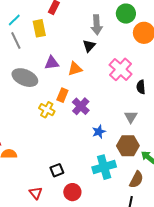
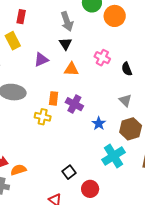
purple triangle: (52, 63) -> (41, 60), moved
orange triangle: (75, 69) -> (71, 69), moved, turned 35
pink cross: (121, 69) -> (102, 58), size x0.7

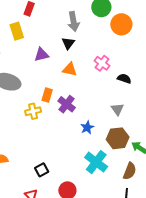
black semicircle: (127, 69) -> (124, 79), turned 120
yellow cross: (43, 117) -> (33, 111), turned -35
cyan cross: (114, 156) -> (96, 162), turned -30
black square: (69, 172) -> (42, 170), moved

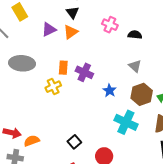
orange triangle: (70, 69) -> (71, 32), moved, turned -35

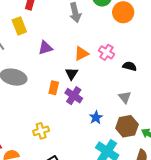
black triangle: (72, 12) -> (72, 74), moved
orange triangle: (71, 32) -> (81, 54), moved
yellow cross: (53, 87) -> (41, 131), moved

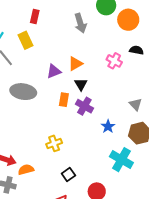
purple triangle: (45, 48) -> (54, 71), moved
orange triangle: (81, 54) -> (75, 64), moved
black semicircle: (130, 66) -> (136, 50), moved

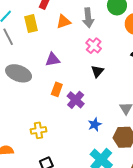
pink cross: (114, 61) -> (94, 46), moved
orange triangle: (75, 64) -> (63, 22), moved
black triangle: (81, 84) -> (97, 71), moved

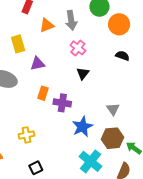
yellow rectangle: (31, 24) -> (18, 44), moved
purple cross: (76, 100) -> (62, 103), turned -30
blue star: (95, 124) -> (82, 127), size x1.5

